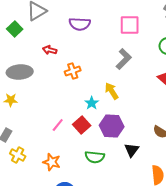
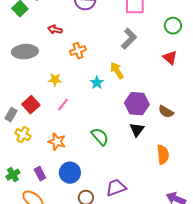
yellow star: (11, 100) -> (55, 80), moved
red square: (82, 125) -> (31, 105), moved
purple hexagon: (112, 126) -> (137, 104), moved
green semicircle: (95, 157) -> (100, 137), turned -138

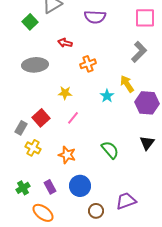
purple hexagon: (137, 104) -> (147, 103), moved

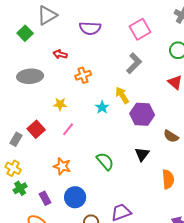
pink square: (145, 18) -> (140, 29), turned -30
yellow cross: (33, 148) -> (13, 168), moved
green cross: (23, 188) -> (20, 188), moved

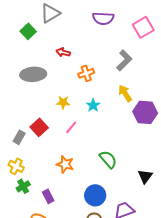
purple semicircle: (90, 28) -> (103, 18), moved
gray L-shape: (134, 63) -> (124, 60), moved
cyan star: (102, 107) -> (93, 105), moved
black triangle: (142, 154) -> (145, 176), moved
blue circle: (75, 197) -> (95, 195), moved

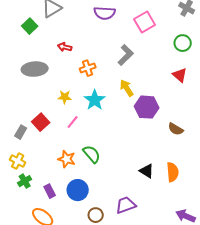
cyan star: (93, 105) -> (95, 100), size x1.5
green semicircle: (108, 159) -> (92, 154), moved
black triangle: (145, 176) -> (147, 171), turned -35
blue circle: (95, 195) -> (78, 190), moved

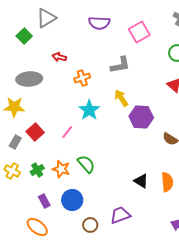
gray L-shape: (126, 55) -> (120, 65), turned 35
yellow star: (65, 97) -> (14, 107), moved, size x1.5
green cross: (25, 181) -> (37, 170), moved

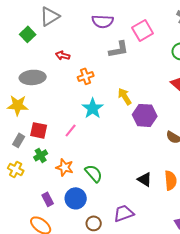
gray L-shape: (120, 65) -> (119, 49), moved
red square: (35, 132) -> (39, 130), turned -36
green semicircle: (86, 164) -> (94, 173), moved
green cross: (37, 170) -> (41, 155), moved

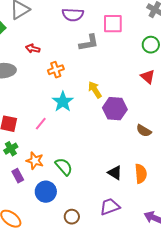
pink square: (143, 30) -> (113, 24), turned 30
purple rectangle: (48, 199) -> (18, 176), moved
purple trapezoid: (124, 213) -> (110, 207), moved
brown circle: (94, 223) -> (72, 217), moved

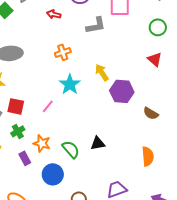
red arrow: (33, 49) -> (54, 14), moved
black triangle: (115, 173) -> (98, 143), moved, turned -42

